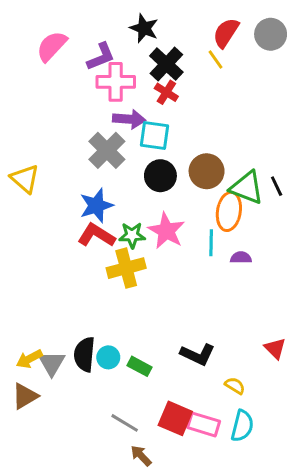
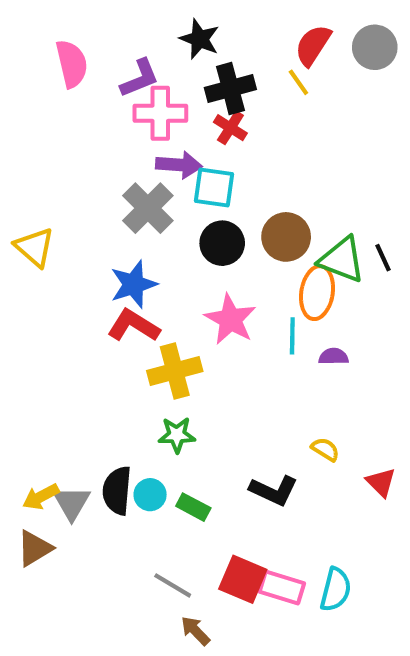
pink semicircle: (52, 46) -> (72, 64), turned 124
black cross: (166, 64) -> (230, 89), turned 32
green star: (132, 235) -> (177, 435), moved
yellow semicircle: (235, 386) -> (325, 449), moved

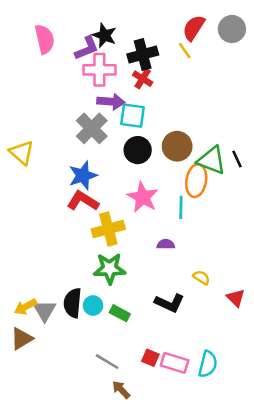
black star: (199, 39) -> (104, 35), moved
purple semicircle: (334, 357) -> (166, 244), moved
green star: (177, 435) -> (110, 269), size x1.4
red square: (243, 579) -> (150, 358), size x0.6

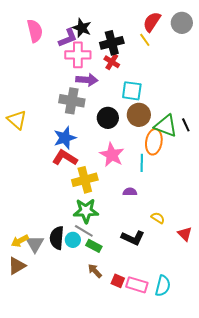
cyan square: (133, 116) -> (132, 91), moved
gray cross: (92, 128) -> (72, 101), turned -35
gray line: (107, 362) -> (84, 231), moved
brown arrow: (121, 390) -> (95, 271), moved

